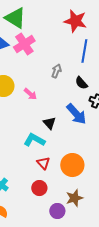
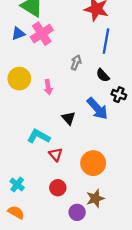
pink arrow: (30, 94) -> (48, 87), turned 40
cyan L-shape: (34, 140) -> (39, 136), moved
red triangle: (43, 163) -> (56, 155), moved

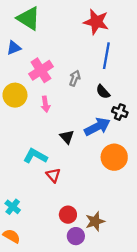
pink cross: (42, 34) -> (41, 70), moved
blue arrow: (97, 109) -> (97, 127), turned -75
orange circle: (93, 163) -> (114, 157), moved
red circle: (58, 188) -> (68, 215), moved

